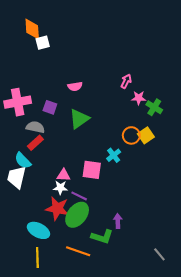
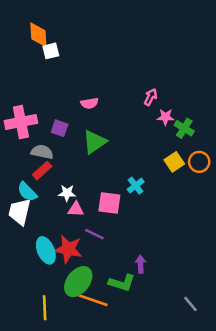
orange circle: (131, 135) -> (199, 162), moved
white star: (60, 188) -> (67, 193), moved
green ellipse: (77, 215) -> (78, 282), moved
cyan ellipse: (38, 230) -> (46, 250), moved, turned 40

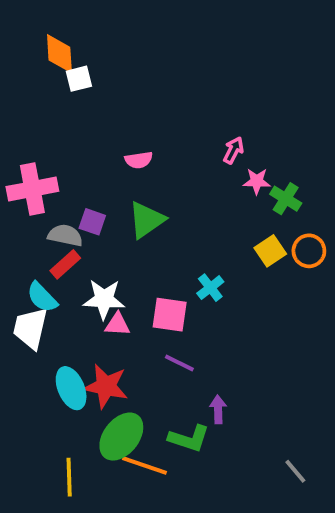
purple square: (60, 128) -> (92, 222), moved
white star: (67, 193) -> (104, 299), size x1.5
purple line: (94, 234) -> (179, 363), moved

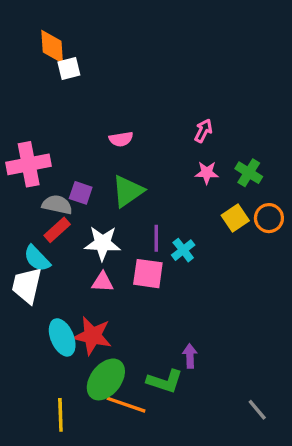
pink star: (257, 181) -> (207, 173), moved
white star: (104, 299) -> (103, 243), moved
purple line: (179, 363) -> (156, 238), moved, turned 64

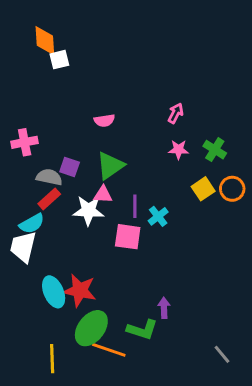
pink cross: (29, 164) -> (25, 142), size x0.7
cyan semicircle: (37, 258) -> (32, 224), turned -75
pink triangle: (103, 282) -> (103, 195), moved

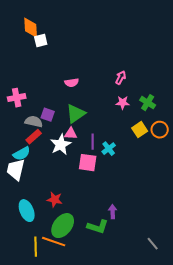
white star: (88, 211) -> (61, 145), turned -30
red star: (80, 290) -> (55, 200), size x0.7
cyan ellipse: (54, 292) -> (27, 211), moved
orange line: (109, 350) -> (54, 242), moved

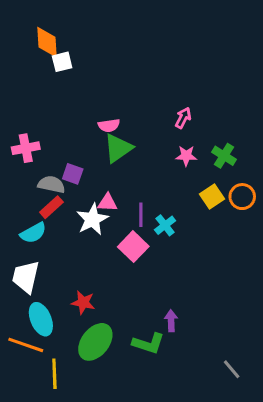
green triangle: (76, 114) -> (118, 148), moved
pink square: (88, 163) -> (133, 247), turned 36
white trapezoid: (16, 170) -> (26, 277), moved
orange line: (54, 242) -> (26, 345), moved

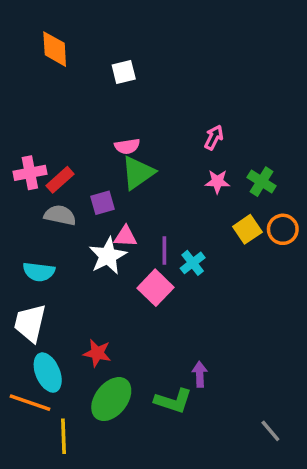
white square: (62, 62) -> (124, 72), moved
purple square: (73, 174) -> (102, 203), moved, turned -35
red rectangle: (51, 207) -> (60, 180), moved
cyan semicircle: (33, 233) -> (39, 272), turned 36

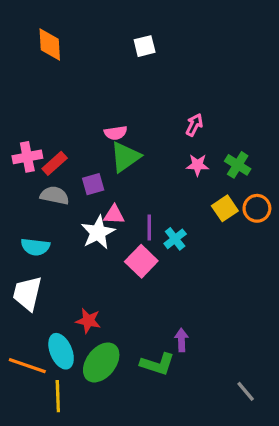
white square: (124, 72) -> (145, 46), moved
cyan ellipse: (48, 373) -> (61, 351), moved

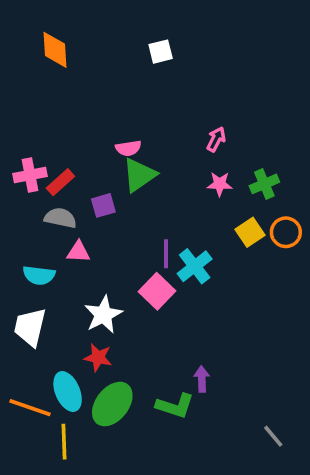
green cross: (238, 165) -> (264, 184), turned 35
pink triangle: (114, 215) -> (78, 252), moved
white star: (98, 232) -> (103, 315), moved
cyan cross: (175, 239) -> (195, 266), size x1.4

